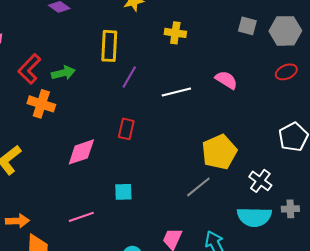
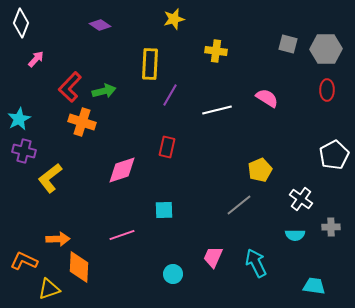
red ellipse: (286, 72) -> (327, 90), turned -65
yellow pentagon: (219, 152) -> (260, 170), size x0.7
cyan semicircle: (254, 217) -> (295, 235), size x0.6

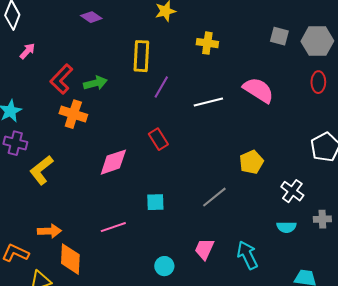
pink semicircle: (267, 98) -> (258, 90), size x1.4
red rectangle: (167, 147) -> (158, 139), turned -45
gray line: (239, 205) -> (214, 197), moved

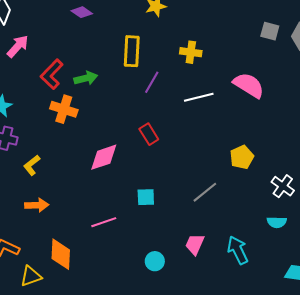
yellow cross: (207, 43) -> (191, 52), moved
pink arrow: (27, 51) -> (18, 46), size x1.4
yellow L-shape: (41, 170) -> (32, 165), size x0.7
orange arrow: (49, 231) -> (37, 205), moved

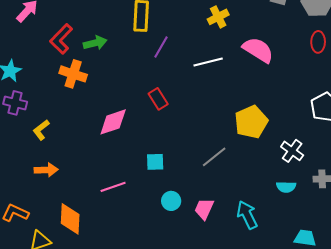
yellow cross: (191, 52) -> (218, 17), moved, turned -35
yellow pentagon: (242, 157) -> (251, 122), size x1.4
cyan circle: (155, 261) -> (171, 201), moved

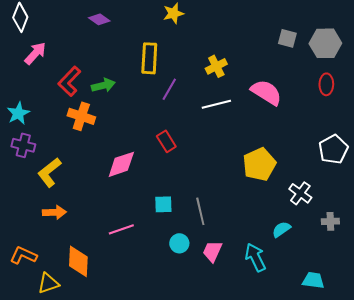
yellow cross: (218, 17) -> (216, 66), moved
yellow L-shape: (41, 130) -> (49, 172), size x1.4
gray line: (214, 157) -> (200, 211), moved, turned -64
cyan semicircle: (286, 187) -> (281, 229), moved, turned 144

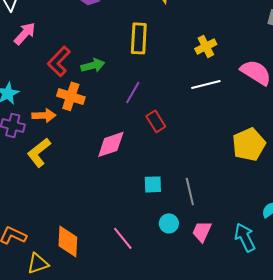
purple line: (169, 89) -> (133, 92), moved
orange arrow: (54, 212) -> (44, 115), moved
pink line: (121, 229) -> (123, 238), moved, turned 70

